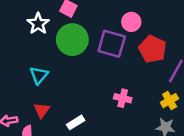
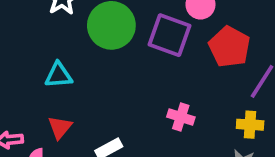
cyan triangle: (39, 75) -> (58, 75), turned 42
yellow cross: (170, 101) -> (250, 125), turned 30

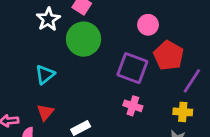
purple square: (169, 35) -> (132, 68), moved
cyan triangle: (58, 75) -> (45, 75), turned -35

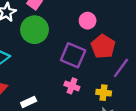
yellow cross: (183, 112) -> (104, 93), moved

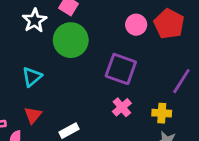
red pentagon: (103, 46) -> (169, 24), moved
pink cross: (72, 86) -> (122, 107), turned 32

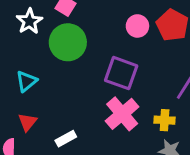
pink cross: (122, 107) -> (122, 114), size x1.6

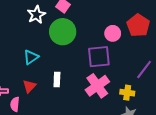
pink circle: (137, 26) -> (113, 33), moved
purple square: (121, 73) -> (99, 57), turned -30
white rectangle: (66, 139) -> (57, 79), moved, turned -64

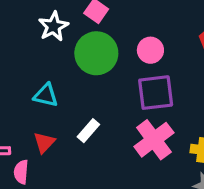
pink circle: (113, 33) -> (150, 50), moved
cyan triangle: (31, 57) -> (46, 95), turned 49
white rectangle: (57, 79) -> (88, 131), turned 40

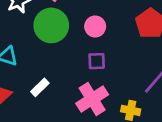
purple square: (156, 93) -> (97, 61), size x0.6

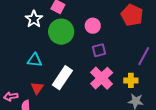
white rectangle: (40, 87) -> (62, 78), size x1.6

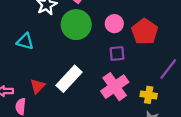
red pentagon: (132, 15) -> (145, 32), moved
cyan triangle: (35, 60) -> (25, 41), moved

